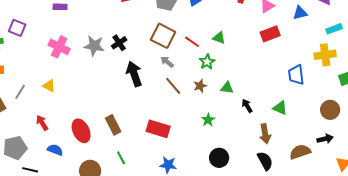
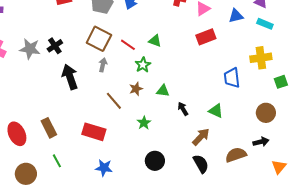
cyan rectangle: (334, 29) -> (265, 24), moved, turned 42
gray arrow: (167, 62) -> (103, 65), turned 64
brown line: (173, 86) -> (114, 101), moved
brown arrow: (265, 134) -> (201, 137), turned -126

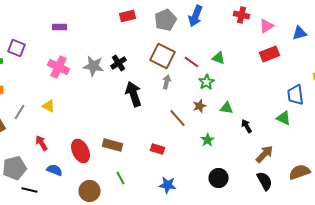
green triangle: (216, 111) -> (284, 118), moved
brown rectangle: (49, 128) -> (112, 145), turned -48
red rectangle: (94, 132) -> (158, 149), size x0.6

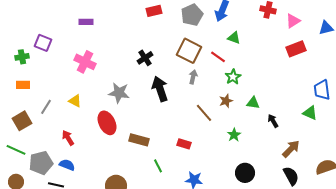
green triangle: (218, 58) -> (234, 38), moved
gray star: (94, 66) -> (119, 93), moved
red ellipse: (80, 151) -> (107, 123), moved
blue semicircle: (54, 170) -> (67, 165), moved
green line: (120, 178) -> (158, 166), moved

